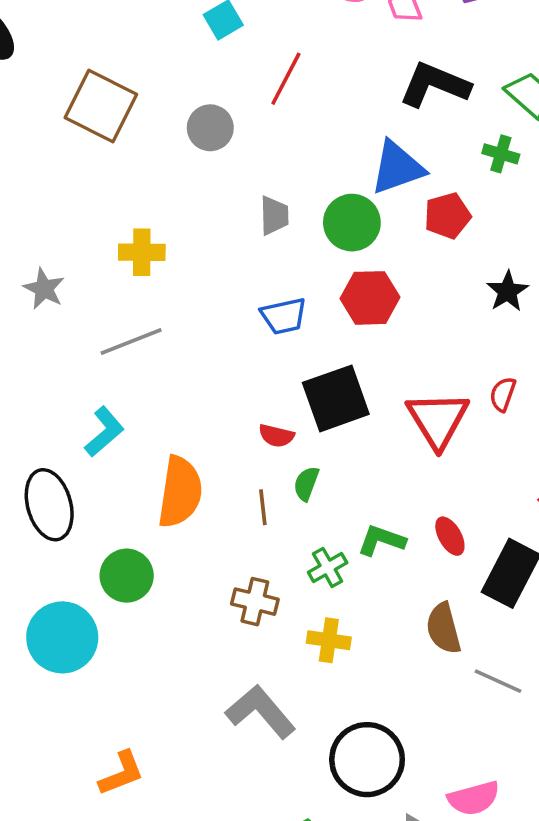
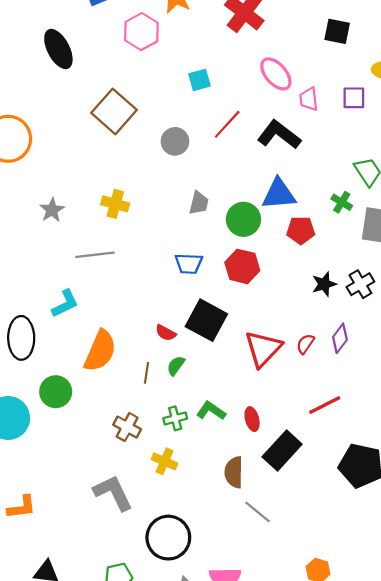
black L-shape: (435, 85) -> (279, 135), moved
black square: (336, 398) -> (206, 320), turned 33

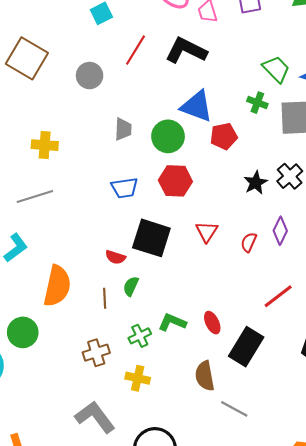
blue triangle: (279, 194) -> (197, 106), turned 36
red triangle: (263, 349) -> (207, 232), moved, size x0.6
brown cross: (127, 427) -> (96, 353), turned -35

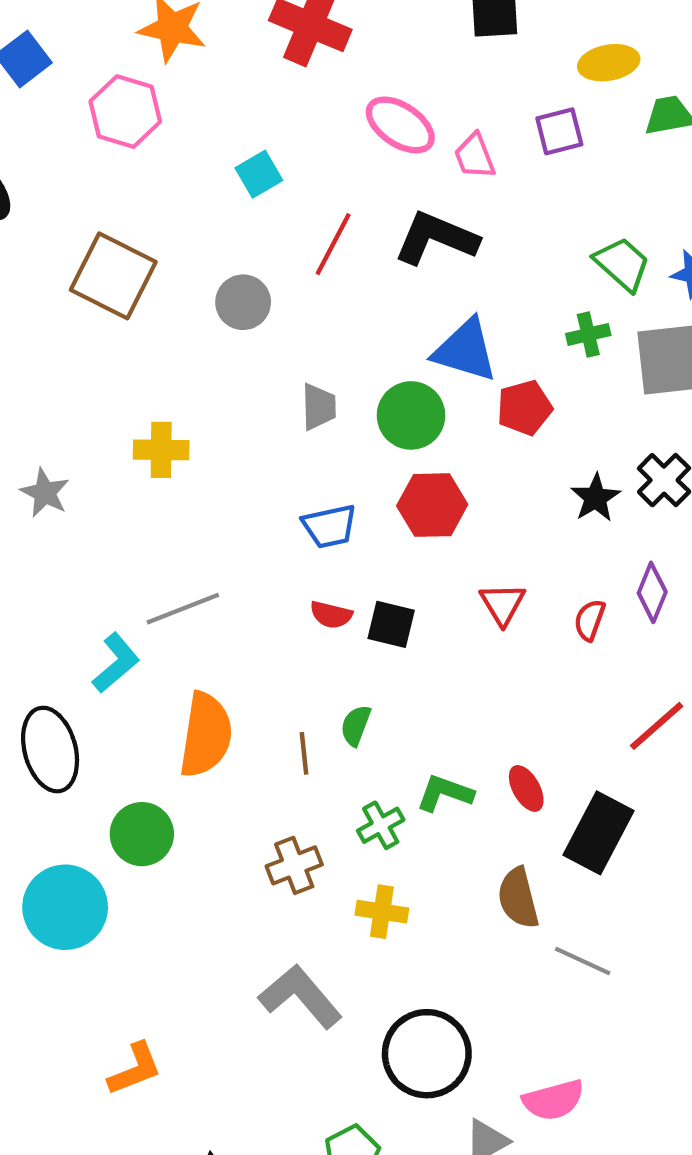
green cross: (257, 103) -> (588, 334), turned -30
gray line: (35, 197) -> (183, 609), moved
black square: (151, 238) -> (391, 624), size x0.6
red semicircle: (115, 257) -> (331, 615), moved

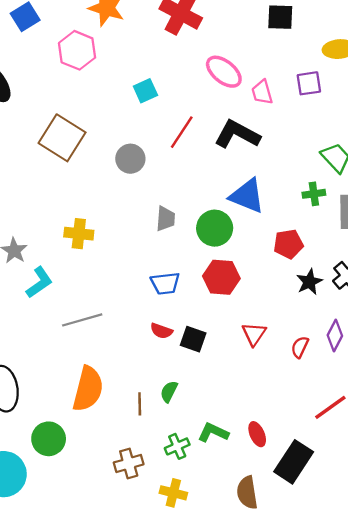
red pentagon: (524, 408) -> (288, 244), moved
cyan L-shape: (116, 663) -> (39, 282), moved

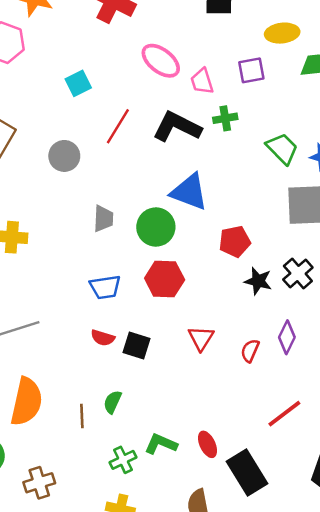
green cross: (314, 194) -> (225, 118), moved
black star: (309, 282) -> (258, 281), turned -30
black rectangle: (294, 462) -> (247, 472), turned -63
brown cross: (129, 463) -> (39, 483), moved

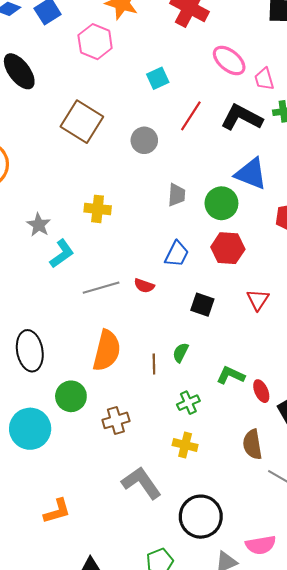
blue trapezoid: (105, 287) -> (177, 254), turned -56
red semicircle: (103, 338) -> (144, 286), moved
green L-shape: (161, 444) -> (231, 375), moved

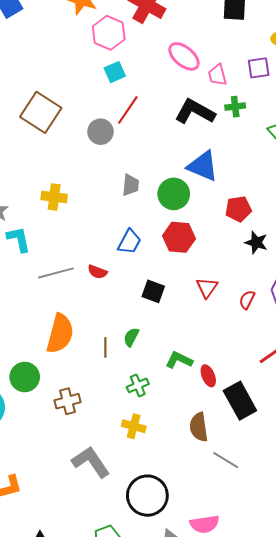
pink hexagon: (95, 42) -> (109, 33), moved
red line: (191, 116) -> (128, 110), moved
cyan L-shape: (62, 254) -> (19, 239), turned -68

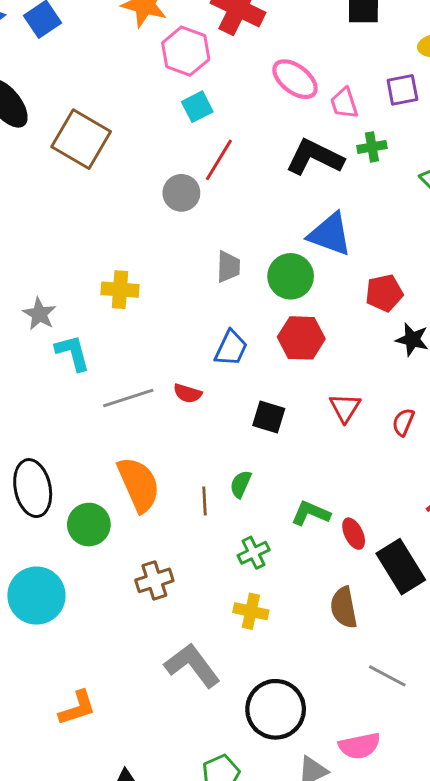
brown square: (41, 112) -> (81, 139), moved
orange semicircle: (60, 334) -> (139, 484), turned -36
green circle: (25, 377) -> (89, 525), moved
gray line: (226, 460) -> (387, 676), moved

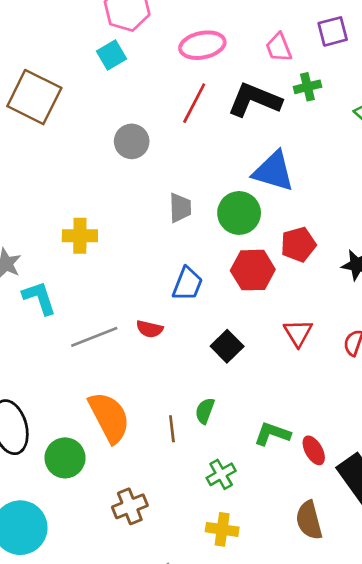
pink ellipse: (295, 79) -> (202, 45), moved, turned -45
cyan square: (197, 107) -> (112, 55), moved
red line: (219, 160) -> (194, 103), moved
red pentagon: (384, 293) -> (298, 244), moved
black square: (269, 417) -> (227, 346), turned 32

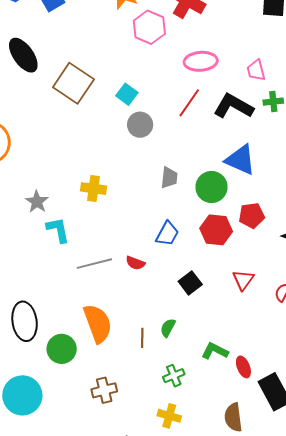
cyan square: (112, 55) -> (127, 94), moved, turned -30

